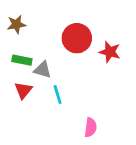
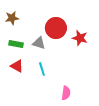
gray triangle: (43, 70) -> (39, 43), moved
red triangle: (23, 90) -> (17, 66), turned -40

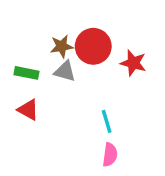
brown star: (12, 18) -> (62, 46), moved
cyan line: (42, 69) -> (107, 121), moved

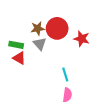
gray triangle: (65, 71) -> (40, 44), turned 32
red triangle: (28, 110) -> (19, 58), moved

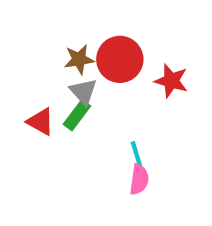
green rectangle: (16, 45) -> (77, 115), moved, turned -64
pink semicircle: (67, 95) -> (139, 179), moved

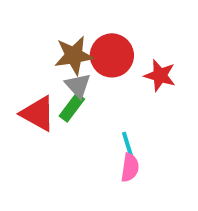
brown star: (79, 59) -> (74, 55), size x1.4
red triangle: (40, 122) -> (38, 114), size x1.4

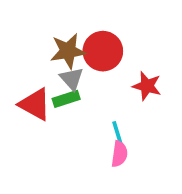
red star: (160, 75) -> (147, 86), moved
green rectangle: (72, 108) -> (66, 99), turned 35

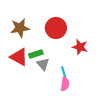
brown star: (68, 51) -> (20, 28), moved
gray triangle: (72, 79) -> (43, 64), moved

